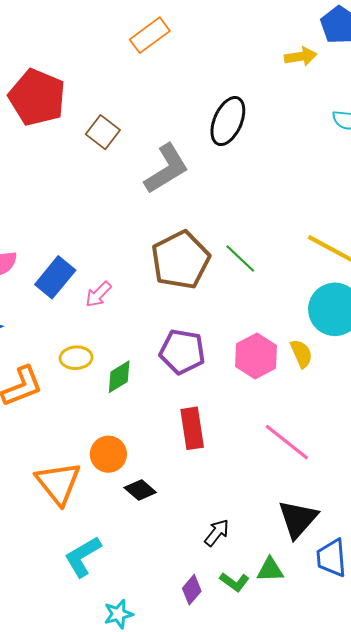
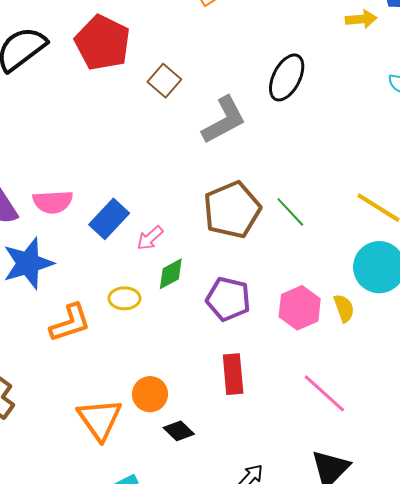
green diamond: (119, 377) -> (171, 274), moved

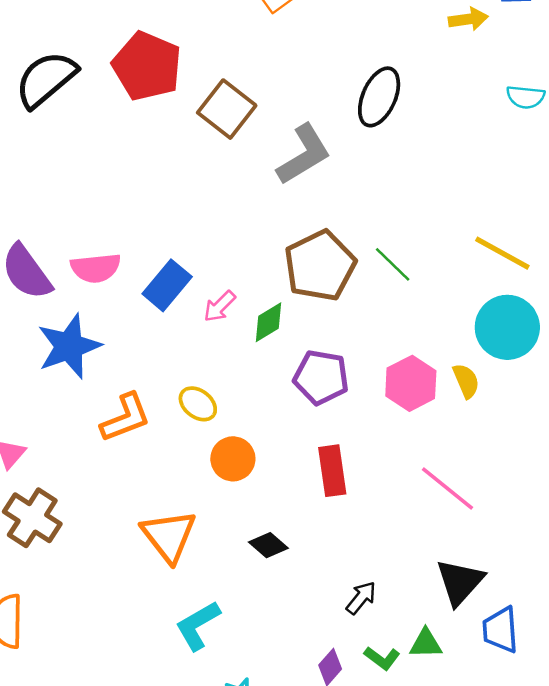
brown square: (164, 81) -> (227, 109), size x1.4
green diamond: (171, 274) -> (269, 322), moved
yellow ellipse: (124, 298) -> (198, 404), moved, turned 40
orange circle: (150, 394) -> (233, 459), moved

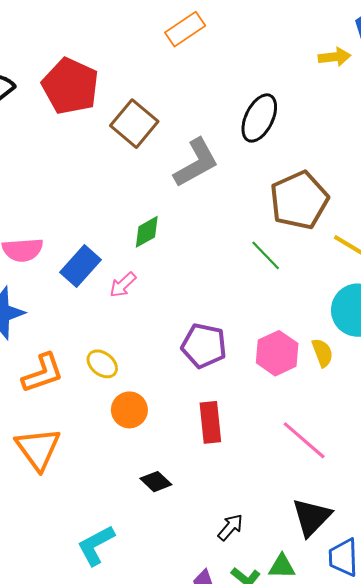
brown pentagon: (320, 266) -> (299, 200), moved
green diamond: (269, 322) -> (147, 232), moved
orange triangle: (169, 536) -> (38, 449), moved

